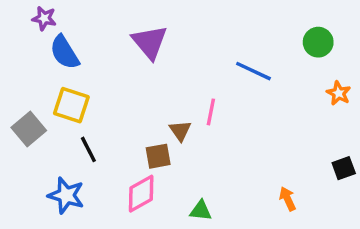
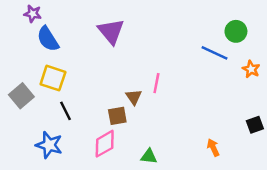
blue line: (253, 71) -> (214, 53), moved

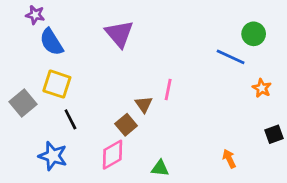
orange star: (251, 69) -> (262, 88), moved
brown square: (117, 116) -> (126, 125), turned -30

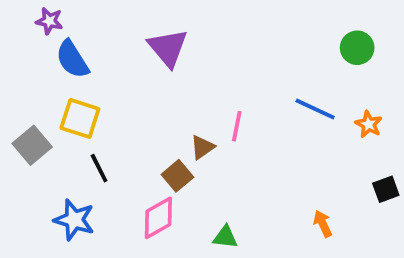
blue line: (231, 57) -> (315, 109), moved
brown triangle: (144, 104) -> (202, 147), turned 30

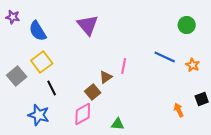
purple star: (49, 21) -> (13, 17), moved
yellow square: (80, 118) -> (42, 62), turned 35
orange arrow: (323, 224) -> (179, 110), moved

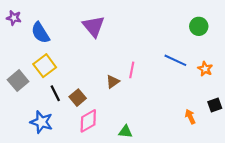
brown square: (93, 92) -> (78, 98), moved

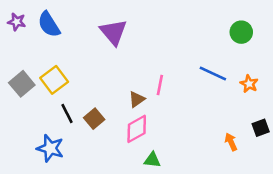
blue semicircle: (40, 33) -> (49, 24), moved
gray square: (18, 81) -> (22, 84), moved
pink diamond: (88, 121) -> (137, 129), moved

